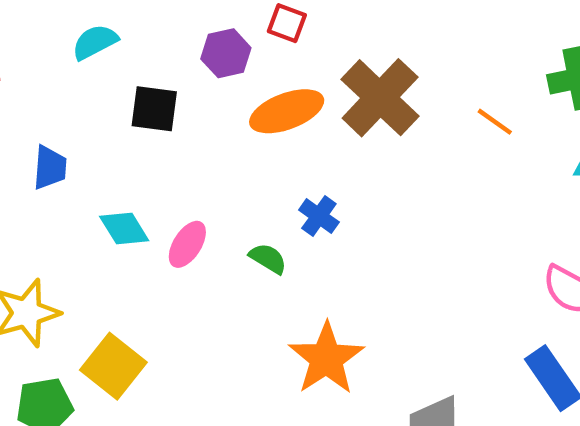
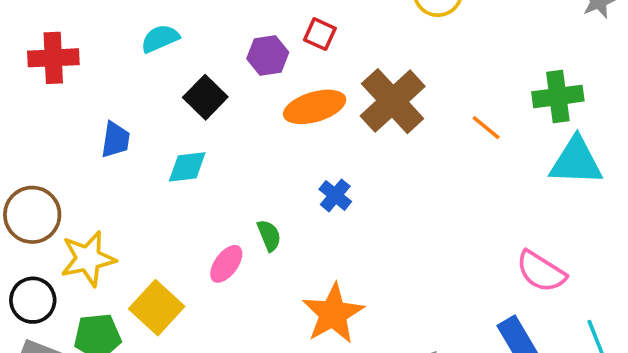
black square: (154, 109) -> (205, 97), turned 33
cyan diamond: (124, 229) -> (187, 167), moved, turned -69
pink ellipse: (187, 244) -> (226, 264), moved
green semicircle: (268, 258) -> (269, 235), moved, turned 32

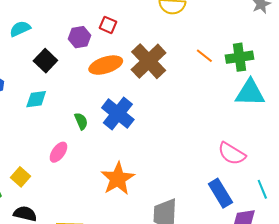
orange line: (486, 128) -> (204, 56), moved
blue cross: (335, 195) -> (118, 114), size x1.8
green semicircle: (269, 235) -> (81, 121), moved
yellow square: (157, 308) -> (21, 177), size x0.7

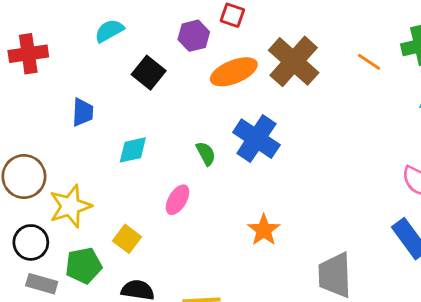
orange line: (204, 56) -> (369, 62), moved
cyan diamond: (36, 99) -> (133, 150), moved
orange star: (118, 179) -> (264, 230), size x0.7

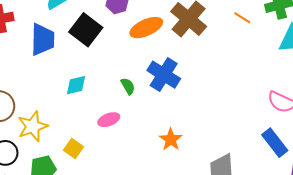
black square: (149, 73) -> (86, 30), size x1.4
blue trapezoid: (83, 112) -> (43, 40), moved, size x1.6
pink ellipse: (178, 200) -> (109, 120), turned 40

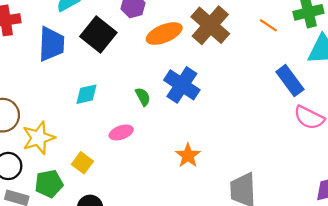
blue rectangle: (275, 143) -> (290, 81), moved

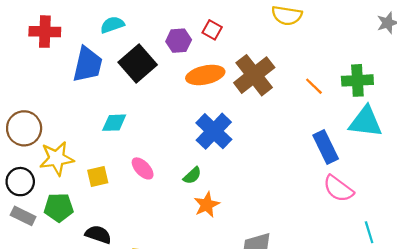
green semicircle: (143, 97) -> (192, 176), moved, turned 66
pink ellipse: (121, 132) -> (143, 168), turned 55
yellow square: (82, 163) -> (98, 176), moved, turned 30

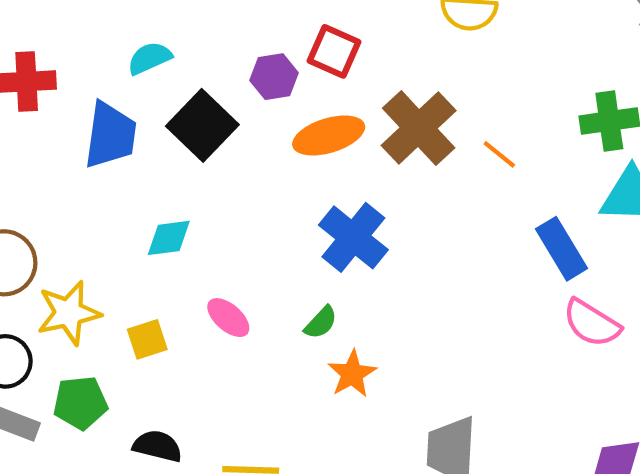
red square: (212, 30) -> (334, 51), size x1.4
orange line: (314, 86) -> (499, 154), moved

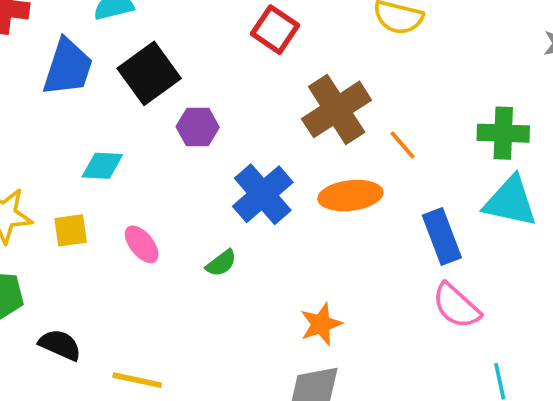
purple hexagon: (274, 77) -> (198, 127), moved
orange ellipse: (329, 135) -> (350, 196), moved
yellow square: (147, 339) -> (71, 230), moved
orange star: (352, 374) -> (321, 324), moved

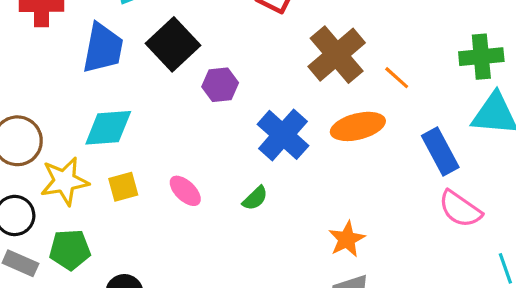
cyan diamond: (102, 166) -> (108, 128), moved, size x1.4

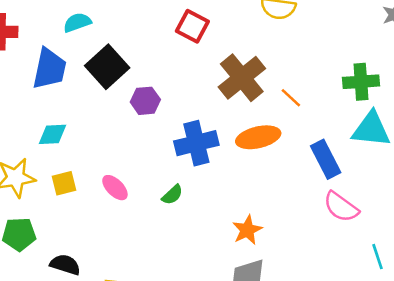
cyan diamond: (108, 128) -> (52, 134), size x0.7
blue cross: (283, 135) -> (196, 143), turned 33

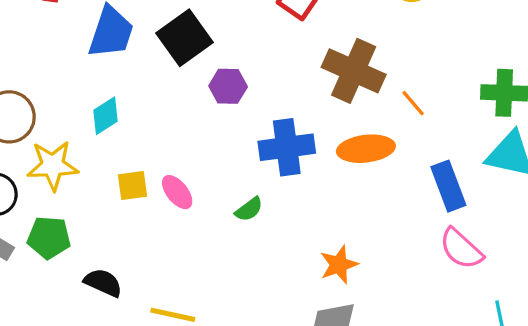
brown cross: (242, 78) -> (354, 71), turned -33
cyan diamond: (52, 134) -> (106, 116), turned -36
yellow square: (64, 183) -> (132, 186), moved

